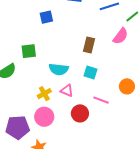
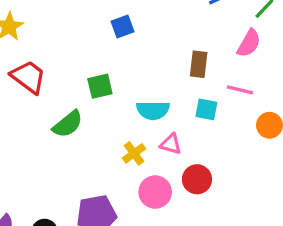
pink line: (101, 100) -> (240, 90), moved
pink circle: (44, 117) -> (155, 192), moved

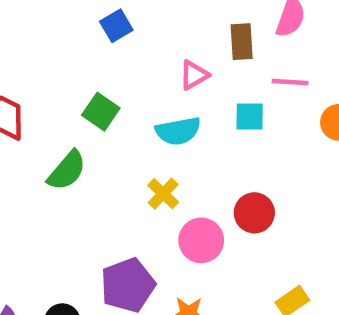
brown rectangle: (199, 64) -> (242, 42), moved
green square: (100, 86) -> (101, 112), turned -32
pink triangle: (171, 144) -> (194, 75), moved, turned -35

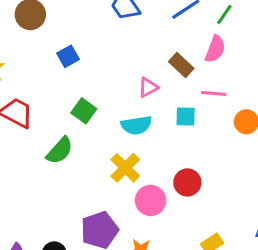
blue square: (116, 26) -> (68, 56), moved
brown rectangle: (242, 42) -> (181, 65), turned -45
yellow cross: (163, 194) -> (125, 168), size x1.4

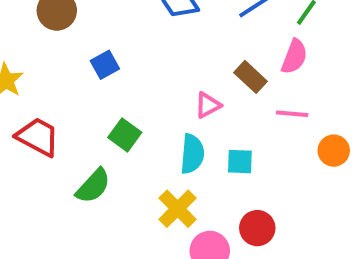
cyan square: (186, 116) -> (240, 162), moved
cyan semicircle: (136, 125) -> (192, 154), turned -76

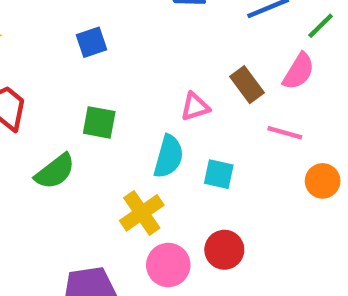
green square: (125, 135) -> (99, 122), turned -36

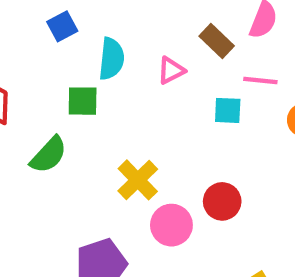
cyan semicircle: (169, 156) -> (111, 59), moved
cyan square: (219, 174) -> (228, 110), moved

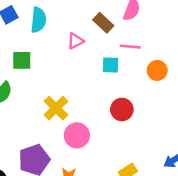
cyan semicircle: (111, 59) -> (38, 20), moved
red circle: (222, 201) -> (122, 109), moved

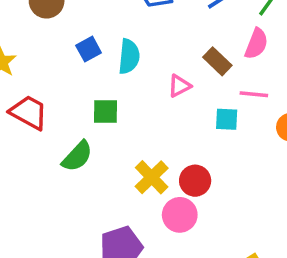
red circle: (122, 109) -> (195, 181), moved

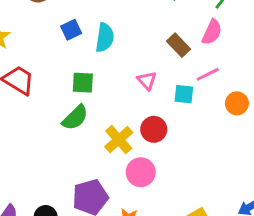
pink triangle: (179, 86) -> (147, 81), moved, turned -48
pink line: (254, 94) -> (208, 74), turned -35
green semicircle: (77, 156) -> (75, 118), moved
red circle: (195, 181) -> (154, 129), moved

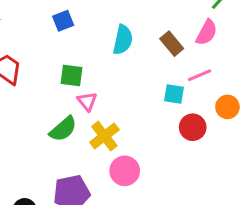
cyan semicircle: (105, 38) -> (123, 40), moved
pink triangle: (147, 81) -> (87, 101), moved
green semicircle: (75, 118) -> (63, 129), moved
red circle: (154, 129) -> (193, 127), moved

